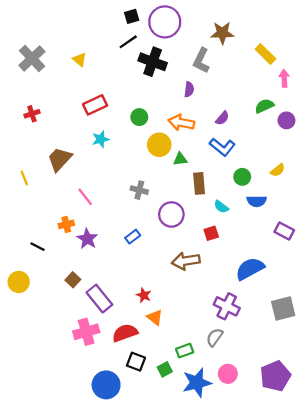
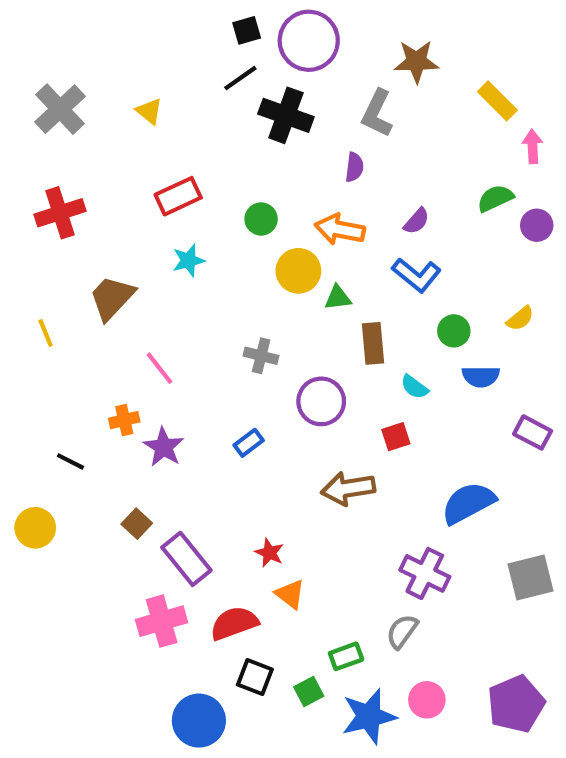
red cross: (32, 114) -> (60, 213), size x1.6

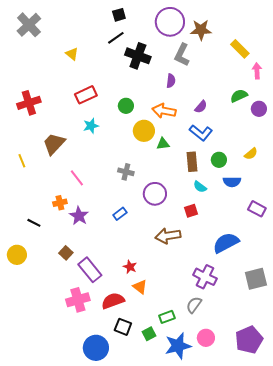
purple circle: (309, 41) -> (170, 22), moved
gray cross: (60, 109) -> (29, 25), moved
brown rectangle: (373, 343) -> (192, 162), moved

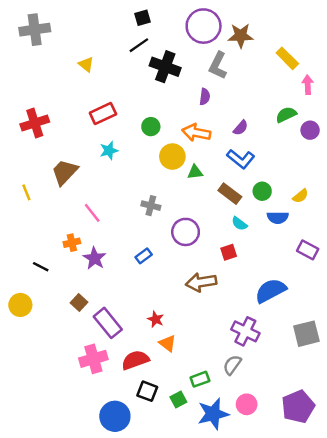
gray cross: (29, 25) -> (35, 30), turned 35
yellow semicircle: (251, 154) -> (300, 196), moved
brown rectangle: (192, 162) -> (230, 194), turned -48

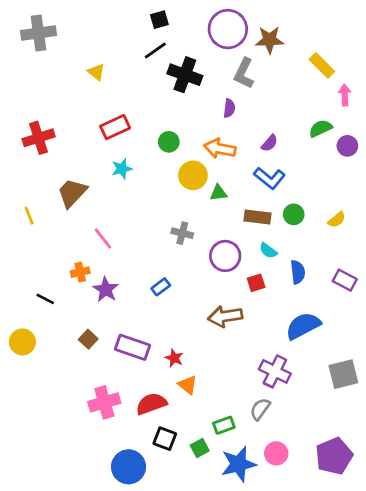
brown rectangle: (230, 194) -> (257, 217), turned -30
gray cross: (151, 206) -> (182, 233), moved
blue semicircle: (278, 218) -> (298, 272), moved, turned -96
purple circle: (186, 232) -> (225, 256), moved
purple rectangle: (108, 323) -> (133, 347), moved, turned -32

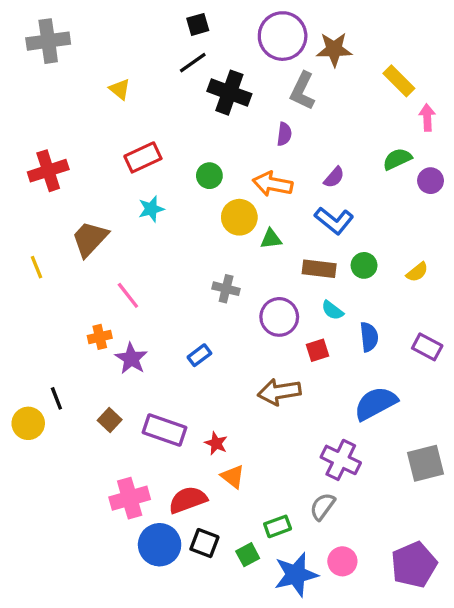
black line: (45, 299) -> (56, 398), moved, turned 42
blue circle: (129, 467) -> (160, 545), moved

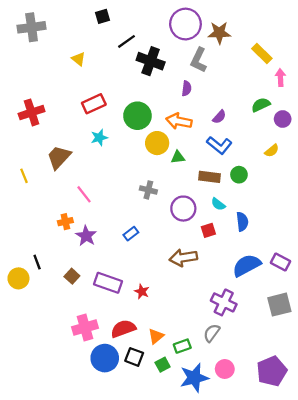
black square: (198, 24) -> (103, 16), moved
green circle: (209, 176) -> (137, 116), size x1.6
yellow semicircle: (417, 272) -> (272, 151), moved
purple rectangle: (427, 347) -> (280, 262), moved
orange triangle: (233, 477) -> (156, 336), moved, turned 42

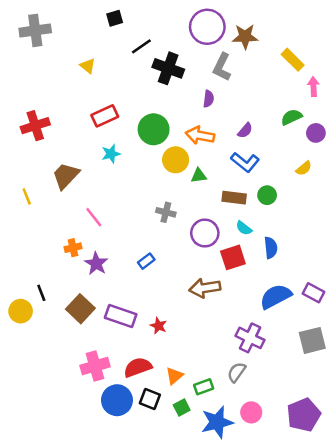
red square: (208, 230) -> (233, 257), size x1.5
brown square: (72, 276) -> (80, 309), size x1.6

